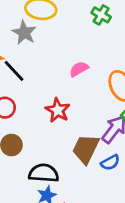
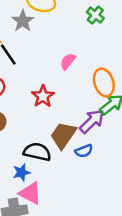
pink semicircle: (79, 69) -> (68, 61), turned -30
black semicircle: (44, 173) -> (37, 152), moved

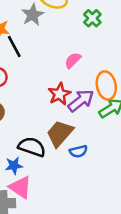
green cross: (95, 15) -> (92, 18), moved
red star: (43, 96) -> (59, 94), moved
purple arrow: (92, 121) -> (81, 101), moved

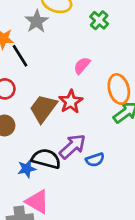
purple arrow: (81, 101) -> (73, 146), moved
brown trapezoid: (60, 133) -> (43, 108), moved
blue star: (14, 166) -> (27, 169), moved

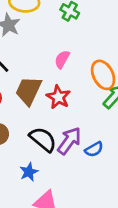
brown trapezoid: (43, 108) -> (28, 91), moved
black semicircle: (46, 159) -> (43, 139), moved, turned 36

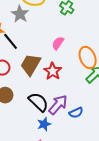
blue star: (29, 172) -> (44, 124), moved

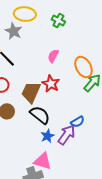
brown trapezoid: (31, 65) -> (31, 92), moved
purple arrow: (58, 105) -> (67, 135), moved

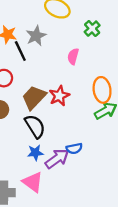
gray star: (14, 31) -> (36, 36), moved
pink semicircle: (53, 56) -> (73, 56), moved, turned -32
pink triangle: (43, 161) -> (33, 182), moved

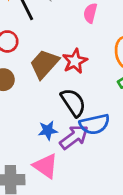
black semicircle: (35, 126) -> (73, 103), moved
blue semicircle: (74, 148) -> (95, 124), size x1.5

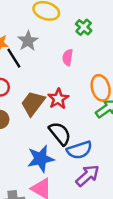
blue star: (48, 130) -> (41, 159), size x1.6
purple arrow: (74, 137) -> (88, 176), moved

